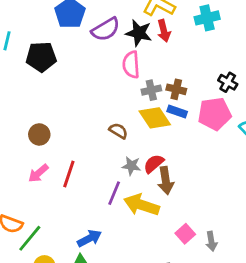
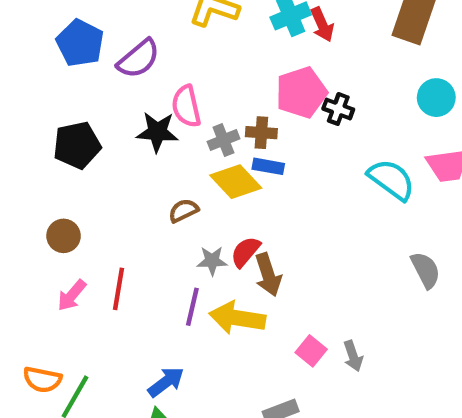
red arrow: (164, 31) -> (322, 25), moved
black star: (139, 33) -> (157, 132), moved
black pentagon: (41, 57) -> (77, 145), moved
pink pentagon: (214, 114) -> (301, 92), moved
brown semicircle: (118, 131) -> (183, 211), turned -48

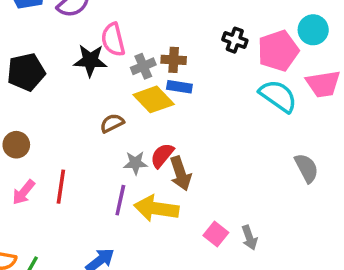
pink pentagon: (301, 92) -> (278, 51), moved

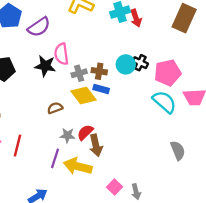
cyan circle: (313, 30) -> (126, 64), moved

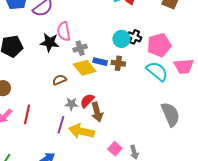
brown cross: (99, 71) -> (118, 63), moved
gray semicircle: (178, 151) -> (170, 114), size x1.4

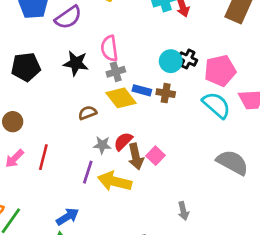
pink semicircle: (64, 31) -> (109, 48), moved
gray semicircle: (170, 114) -> (232, 162), turned -40
pink square: (115, 149) -> (156, 156), moved

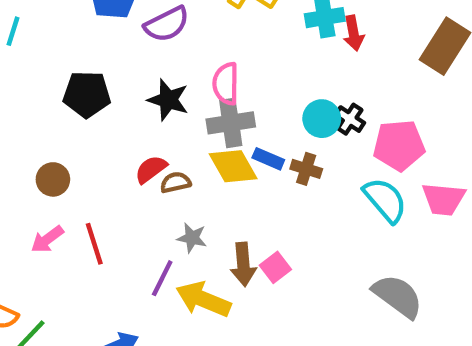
gray cross: (116, 72) -> (231, 123), size x1.5
red semicircle: (123, 141) -> (151, 169), moved
red line: (43, 157) -> (94, 244), turned -40

